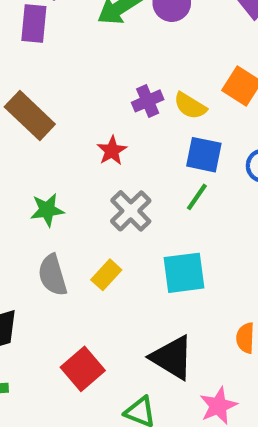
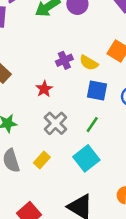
green line: (197, 197) -> (92, 125), moved
cyan square: (184, 273) -> (86, 158), turned -30

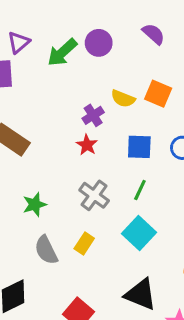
yellow semicircle: (89, 63) -> (123, 99), moved
red star: (44, 89) -> (87, 145), moved

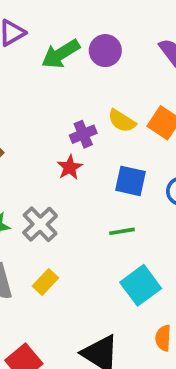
green line: (140, 190) -> (122, 231), turned 45
gray cross: (94, 195) -> (40, 224), moved
cyan square: (139, 233) -> (141, 285), moved

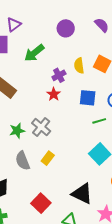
green arrow: (61, 54) -> (34, 53), moved
yellow semicircle: (122, 121) -> (79, 66), turned 56
green line: (122, 231) -> (99, 121), moved

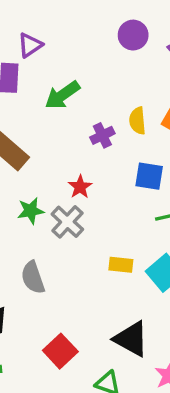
purple circle: (66, 28) -> (133, 35), moved
red star: (54, 94) -> (80, 187), moved
green star: (17, 131) -> (31, 211), moved
yellow rectangle: (48, 158) -> (121, 265), moved, turned 56

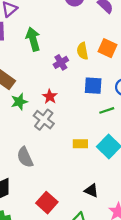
green arrow: (62, 95) -> (33, 39), turned 115
green star: (31, 211) -> (19, 102), moved
black triangle: (131, 339) -> (91, 191), size x0.6

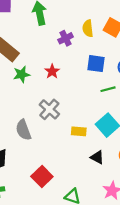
gray cross: (44, 120) -> (49, 109), moved
yellow rectangle: (80, 144) -> (79, 131), moved
black triangle: (91, 191) -> (97, 157), moved

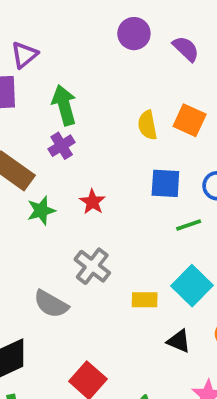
purple cross: (66, 38) -> (62, 146), moved
gray semicircle: (23, 130) -> (51, 304), turned -36

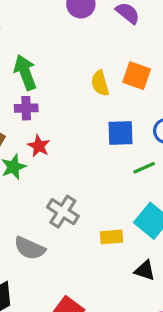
purple cross: (62, 146) -> (26, 108), turned 35
red star: (92, 202) -> (39, 146), moved

